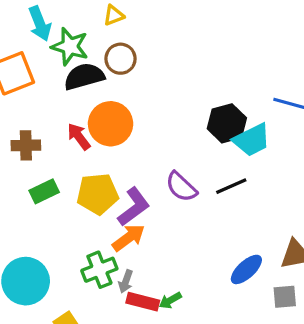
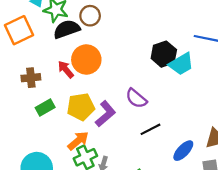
black line: (231, 186) -> (151, 129), moved
orange arrow: (129, 238) -> (78, 141), moved

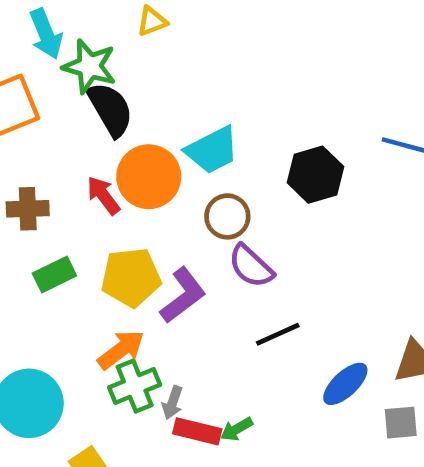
brown circle: (90, 16) -> (227, 216), moved
black semicircle: (67, 29) -> (110, 109), turned 76
cyan trapezoid: (181, 64) -> (212, 150), moved

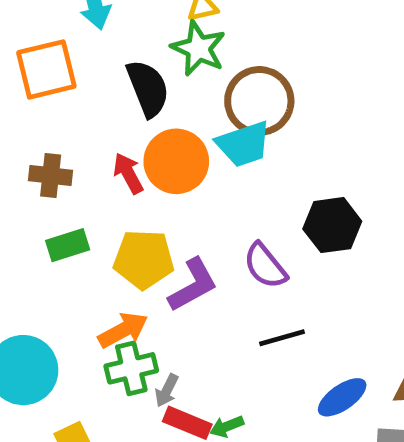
green star: (89, 66) -> (198, 48), moved
black hexagon: (315, 175) -> (332, 225), moved
brown circle: (227, 216) -> (259, 101), moved, size x1.5

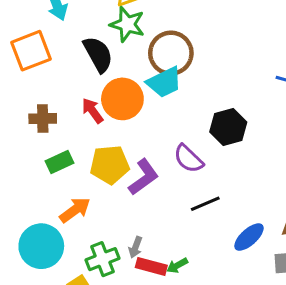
orange arrow: (123, 330) -> (75, 210), moved
green cross: (131, 368) -> (102, 259), moved

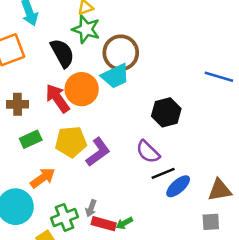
red arrow: (92, 111) -> (58, 98), size x1.4
purple semicircle: (188, 159) -> (148, 152), moved
black line: (205, 204) -> (163, 173), moved
blue ellipse: (249, 237) -> (178, 186), moved

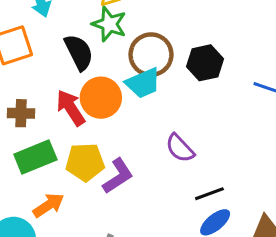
black hexagon: (166, 112) -> (205, 63), moved
green rectangle: (31, 139) -> (35, 157), size x1.5
purple semicircle: (148, 152) -> (180, 148), moved
black line: (163, 173) -> (209, 194), moved

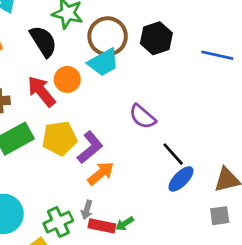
orange circle: (101, 98) -> (67, 79), size x0.7
black line: (209, 194) -> (173, 154), turned 75
orange arrow: (48, 205) -> (101, 173), moved

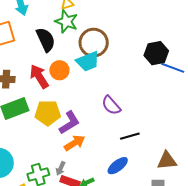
black hexagon: (156, 38) -> (156, 53), moved
black line: (173, 154) -> (130, 136), turned -72
blue ellipse: (181, 179) -> (118, 166), moved

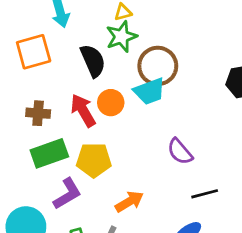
green star: (66, 21) -> (121, 37), turned 30
purple L-shape: (69, 123) -> (67, 194), moved

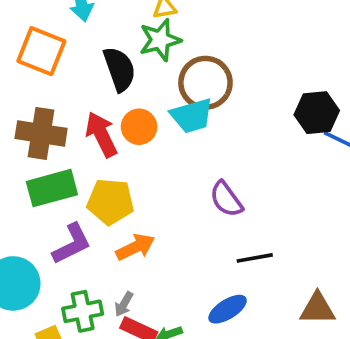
orange square: (34, 52) -> (41, 51), turned 33
brown cross: (38, 113) -> (41, 133), size x1.5
orange arrow: (129, 202) -> (135, 247), moved

